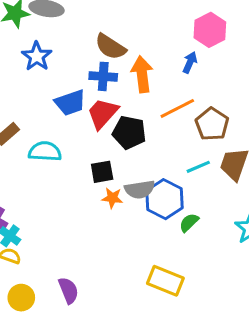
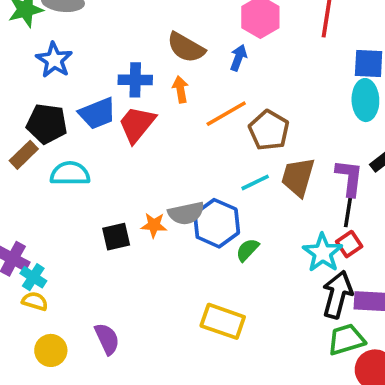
brown semicircle: (110, 47) -> (186, 48), moved
orange arrow: (142, 74) -> (180, 89), moved, size x0.6
black pentagon: (129, 132) -> (47, 124), moved
black square: (102, 172) -> (116, 237), moved

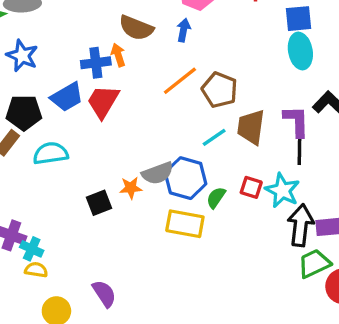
orange arrow: (180, 89) -> (118, 55), moved
red square: (349, 244) -> (251, 187), moved, turned -30
yellow rectangle: (223, 321) -> (185, 224), moved

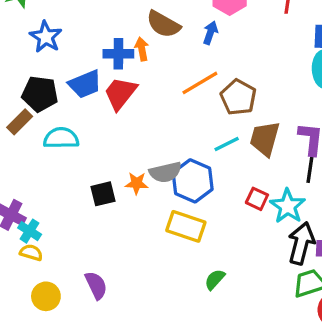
green semicircle: (216, 198) -> (215, 279), moved

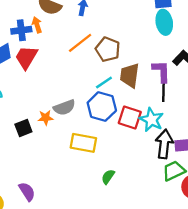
blue hexagon: (193, 181) -> (102, 107), moved
red square: (257, 199) -> (130, 117), size x1.5

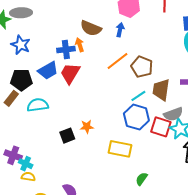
gray semicircle: (64, 108) -> (173, 114), moved

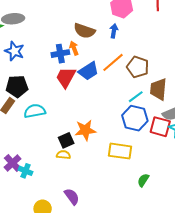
blue trapezoid: (48, 70) -> (88, 71), moved
orange star: (87, 127) -> (85, 130), size x1.5
purple cross: (13, 155) -> (13, 163), turned 30
yellow semicircle: (28, 177) -> (63, 155), moved

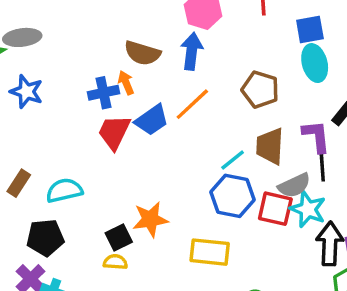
blue arrow: (114, 31) -> (192, 51), size x1.5
brown pentagon: (138, 67) -> (260, 89), moved
black pentagon: (17, 86) -> (45, 238), moved

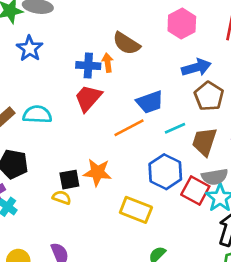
blue arrow: (192, 51) -> (196, 67), moved, turned 52
orange line: (192, 104) -> (129, 128), moved
blue trapezoid: (152, 120) -> (150, 102), moved
cyan line: (233, 160) -> (175, 128), moved
cyan semicircle: (64, 190) -> (37, 114), moved

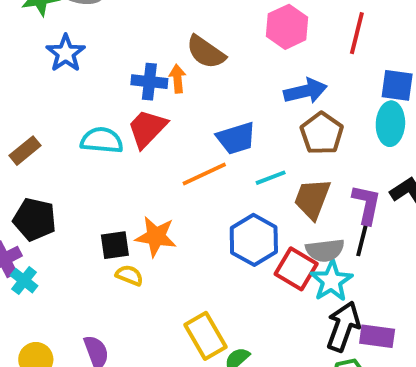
cyan semicircle: (37, 114) -> (102, 140), moved
yellow semicircle: (62, 198) -> (129, 275), moved
yellow rectangle: (136, 210) -> (206, 336), moved, turned 36

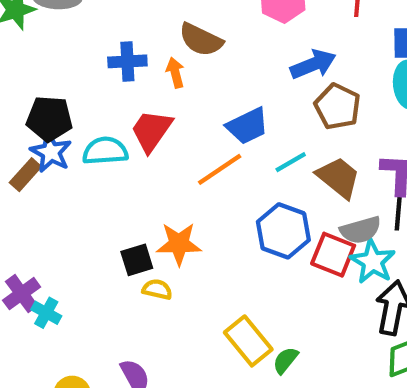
blue star: (66, 53) -> (51, 152), moved
blue cross: (149, 82) -> (127, 61), moved
brown trapezoid: (312, 199) -> (338, 177), turned 117
black pentagon: (35, 219) -> (49, 119), moved

